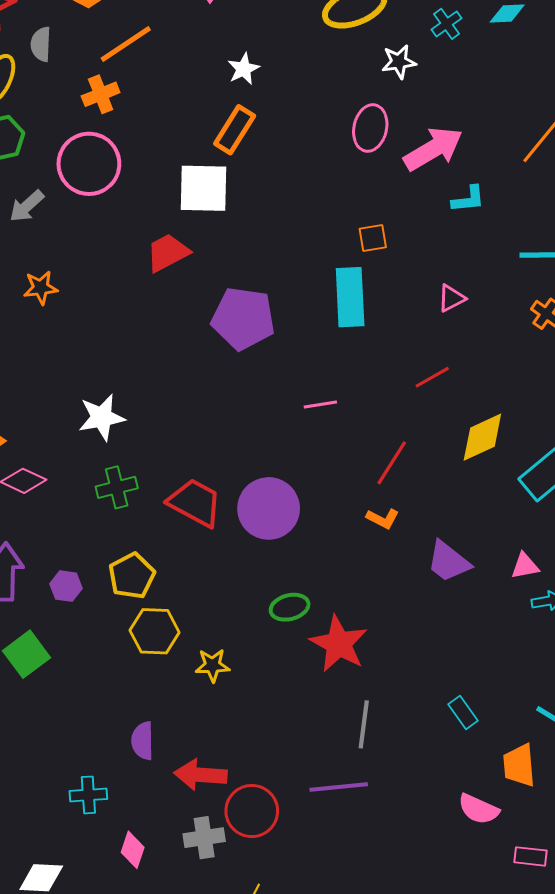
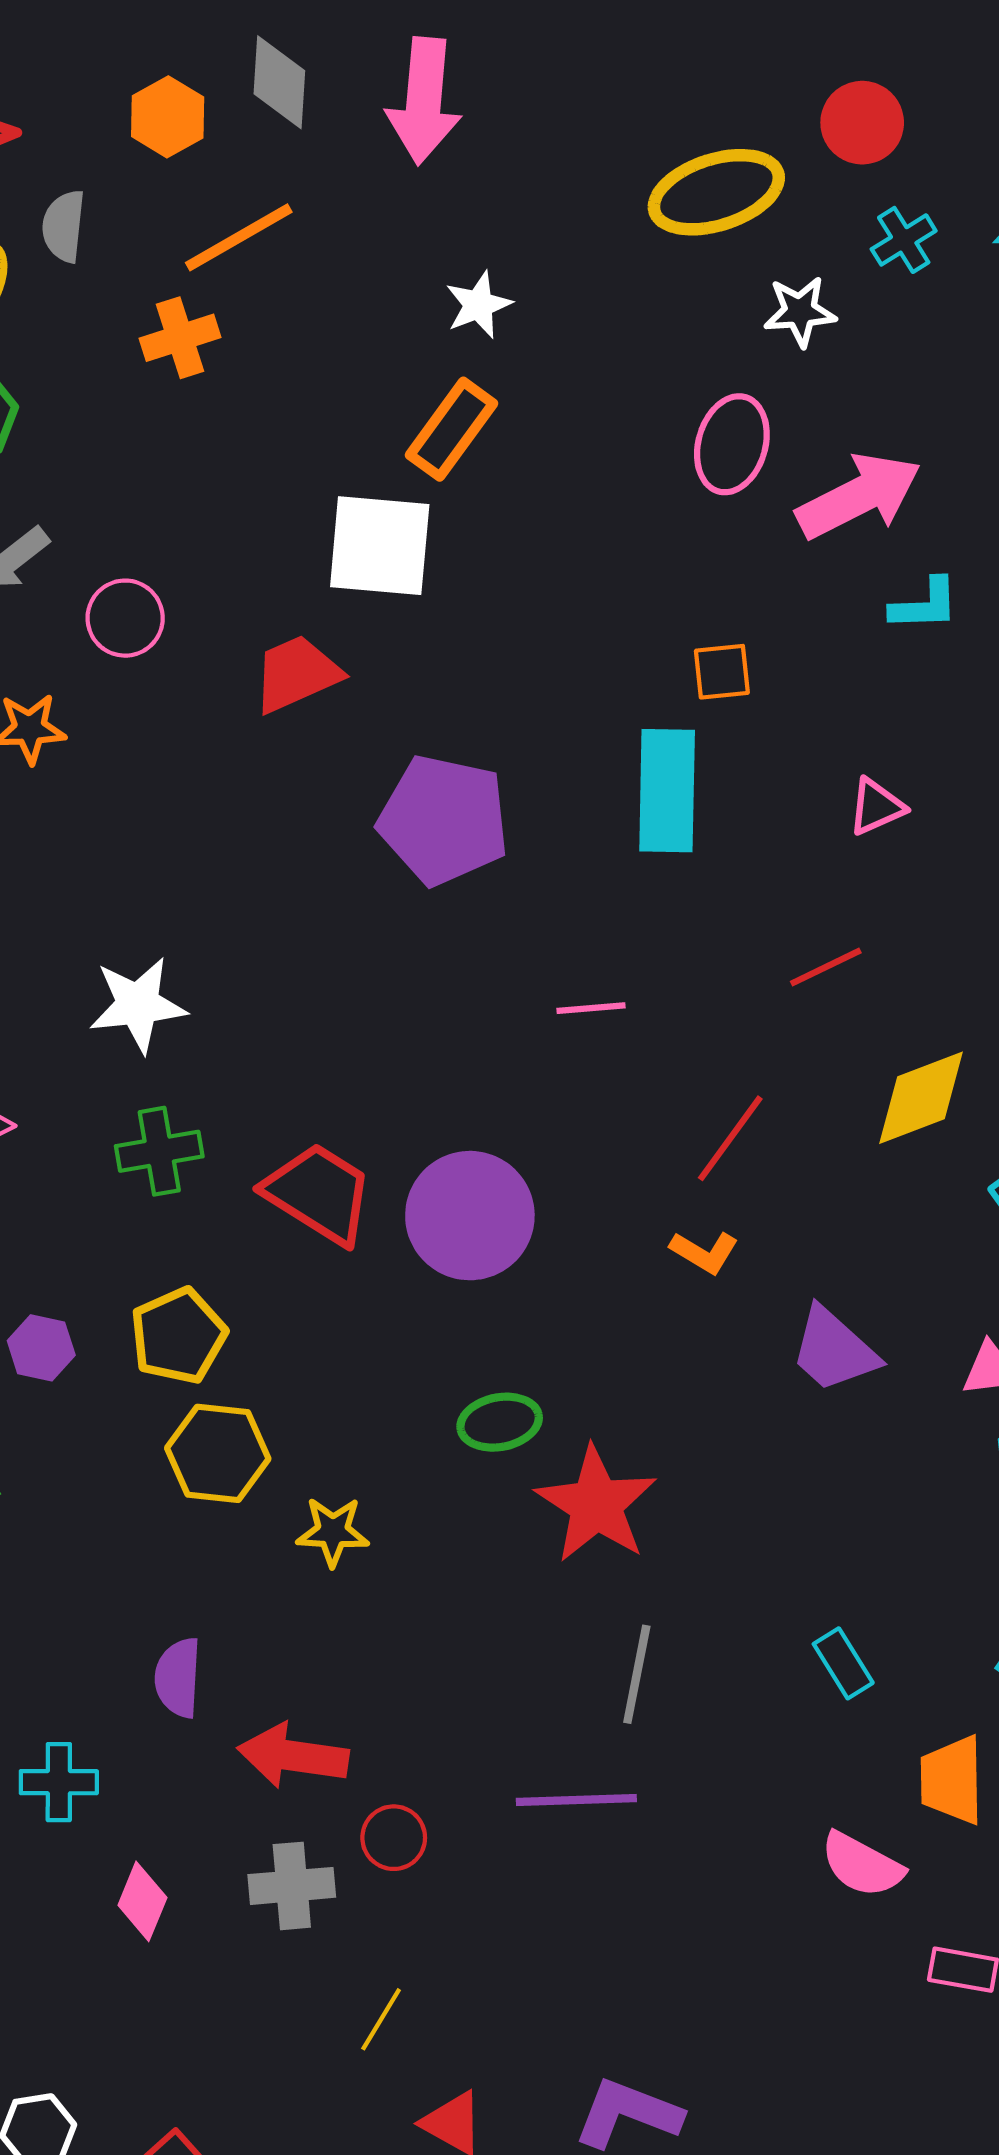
pink circle: (89, 164) -> (125, 618), moved, size x0.6
red circle: (252, 811) -> (394, 1838), size x0.6

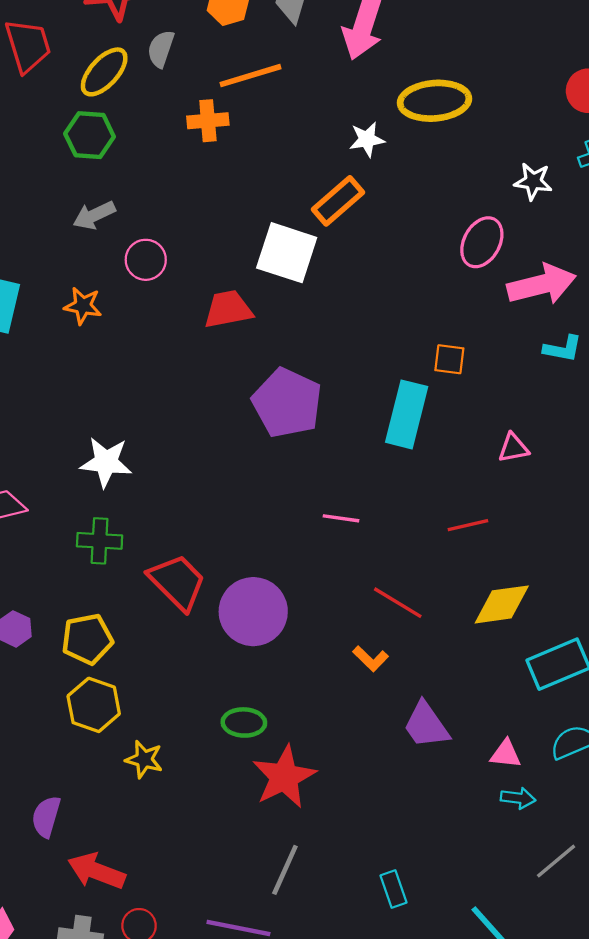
yellow ellipse: (716, 192) -> (435, 101), moved
red line: (730, 1138) -> (398, 603), turned 72

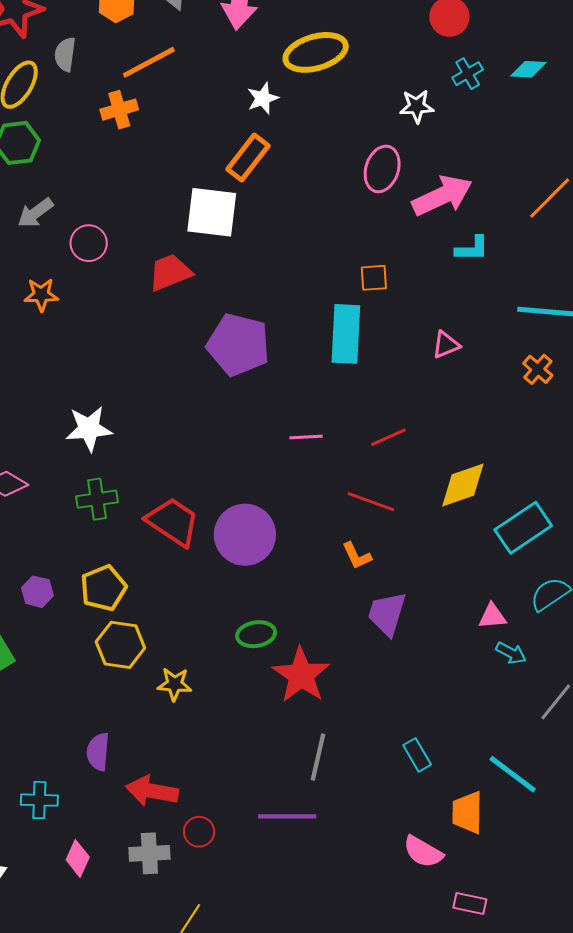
red line: (468, 525) -> (388, 437), moved
orange L-shape: (371, 659) -> (357, 556), turned 32
purple trapezoid: (426, 725) -> (387, 614), moved, turned 63
cyan arrow: (518, 798) -> (511, 653), turned 32

